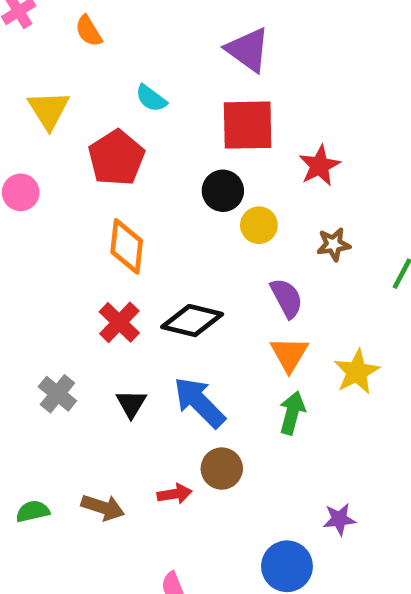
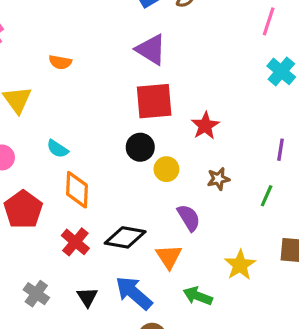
orange semicircle: (89, 31) -> (60, 62), moved, turned -45
cyan semicircle: (151, 98) -> (58, 149), moved
red pentagon: (116, 158) -> (23, 209), moved
orange triangle: (289, 354) -> (169, 257), moved
green arrow: (292, 413) -> (198, 296), turned -80

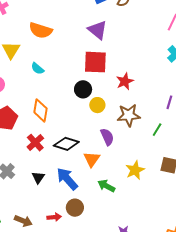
orange semicircle: (60, 62) -> (41, 30), size x1.6
cyan semicircle: (58, 149) -> (37, 68), moved
brown star: (218, 179) -> (129, 115), size x1.6

